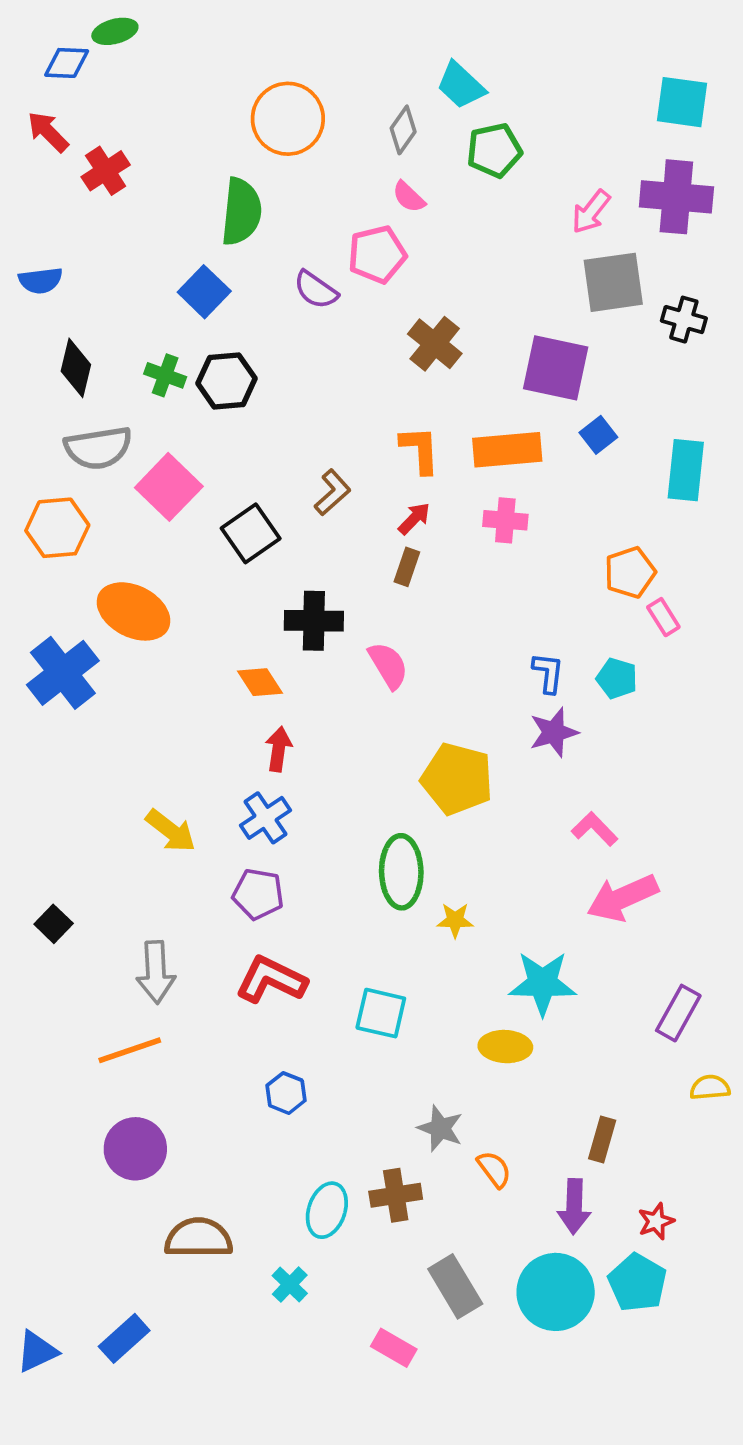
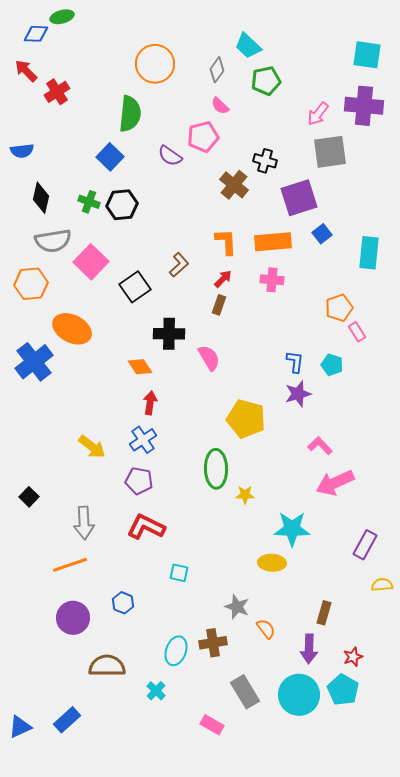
black cross: (684, 320) -> (265, 161), moved
purple square: (556, 368) -> (299, 198), turned -30
cyan square: (381, 1013) -> (179, 573), moved, size x0.7
blue hexagon: (286, 1093) -> (123, 603), moved

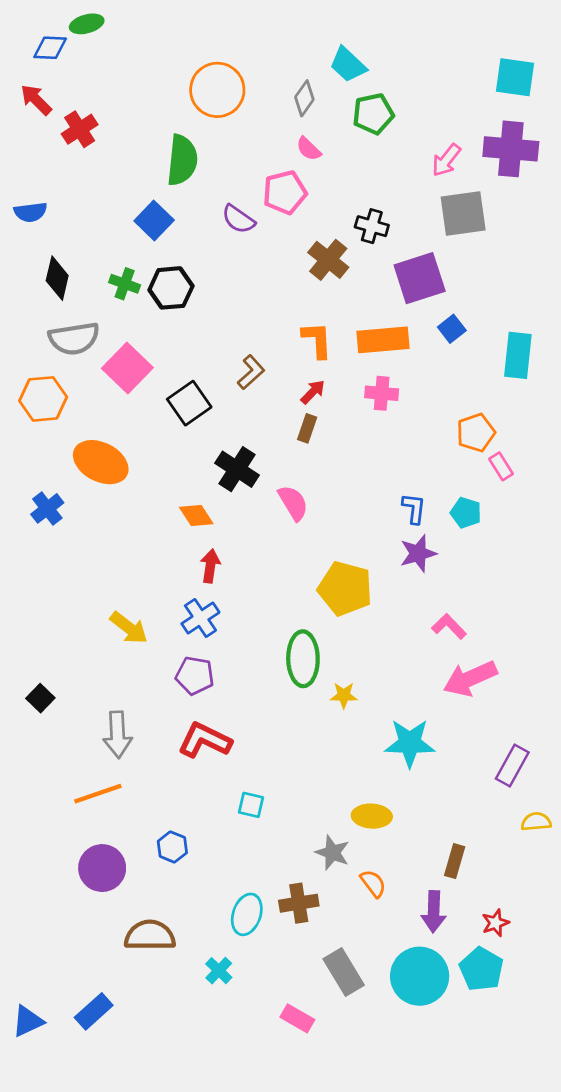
black cross: (169, 334) -> (237, 469), turned 32
blue cross: (34, 362) -> (47, 508), size x0.6
yellow ellipse: (272, 563) -> (372, 816), moved

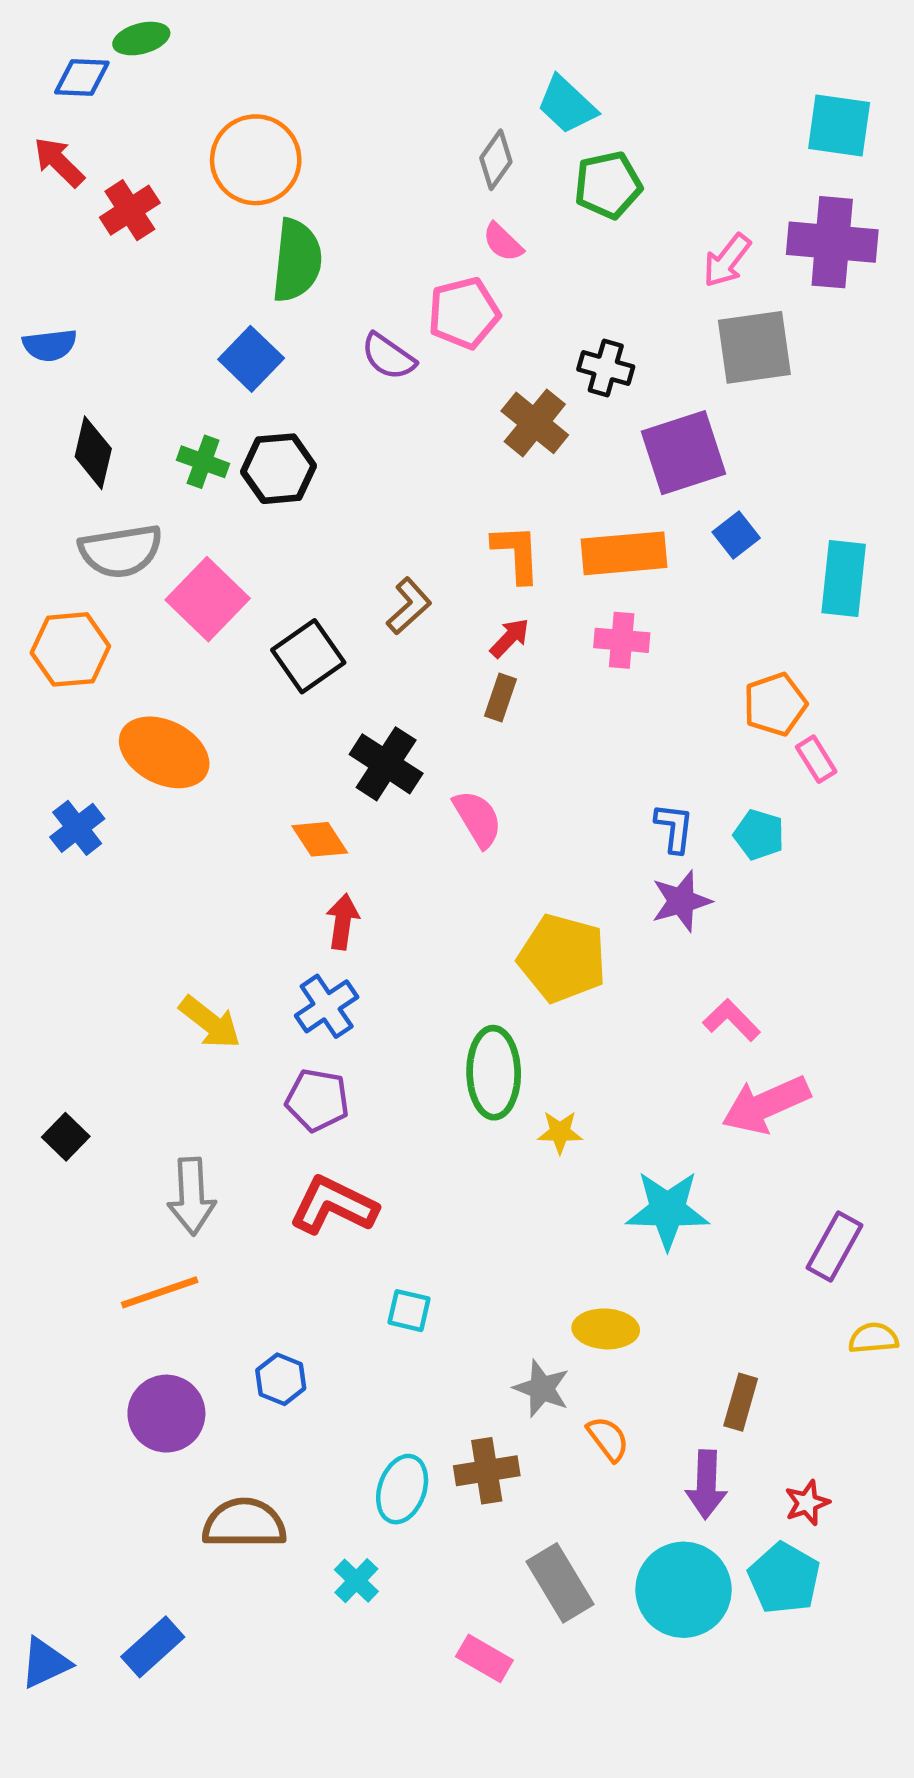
orange circle: (217, 90) -> (256, 160), moved

